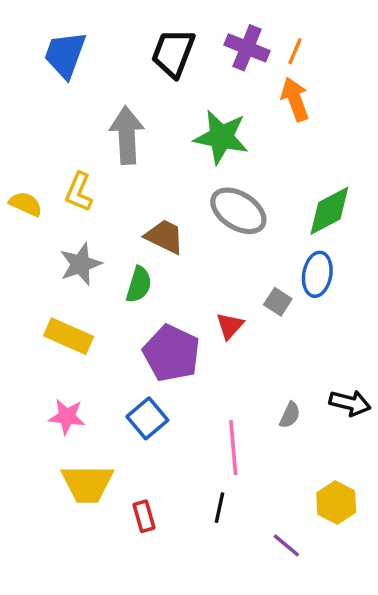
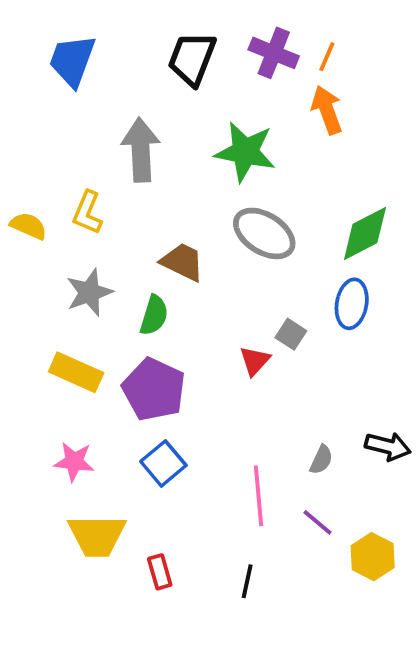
gray square: (278, 302) -> (291, 334), moved
purple pentagon: (171, 353) -> (154, 389), moved
black line: (220, 508) -> (247, 581), moved
purple line: (286, 545) -> (317, 522), moved

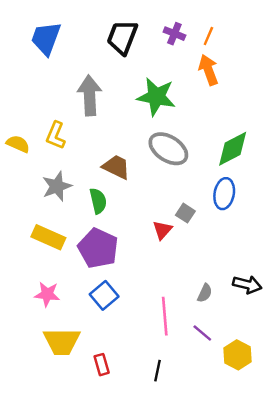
purple cross: (274, 53) -> (174, 34), size x0.7
green semicircle: (154, 315) -> (98, 201), turned -30

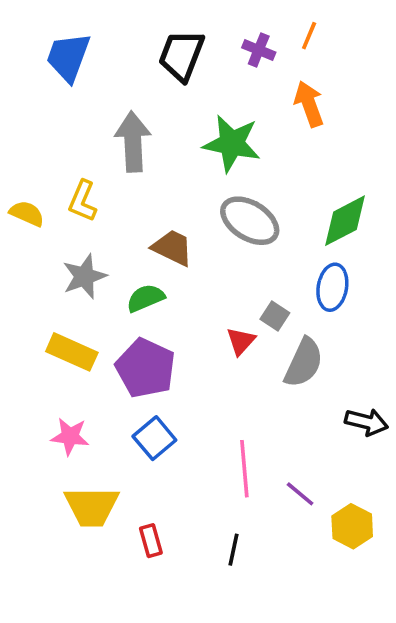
orange line: (208, 36) -> (309, 36), moved
green semicircle: (98, 201) -> (145, 298), turned -100
gray semicircle: (205, 293) -> (304, 363), moved, size x1.8

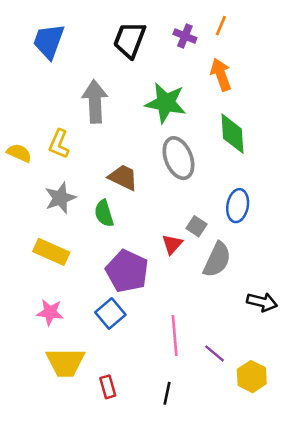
gray ellipse: (250, 221) -> (178, 158), turned 36
green diamond: (345, 221) -> (232, 134), moved, turned -66
green semicircle: (145, 298) -> (104, 213), turned -84
purple pentagon: (145, 368) -> (127, 271), moved

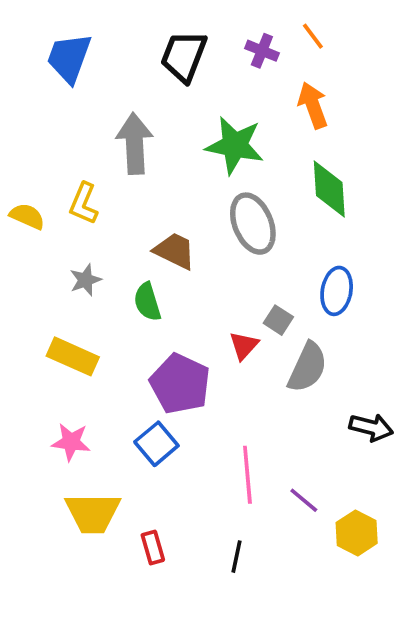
orange line: (221, 26) -> (313, 36), turned -60
gray star: (60, 198) -> (85, 280), size x0.7

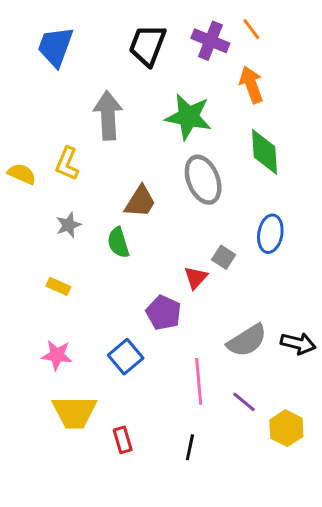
purple cross: (262, 51) -> (210, 41), size x1.4
brown trapezoid: (175, 251) -> (140, 202), turned 96
yellow rectangle: (73, 356) -> (58, 286), size x0.6
gray semicircle: (307, 367) -> (247, 340), moved, turned 33
purple pentagon: (180, 384) -> (164, 313), moved, size x0.7

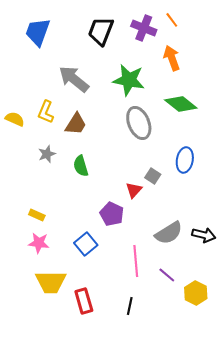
gray arrow: (108, 115) -> (74, 79), turned -48
green diamond: (264, 152) -> (181, 104), turned -48
brown trapezoid: (140, 202) -> (76, 124), moved
yellow rectangle: (58, 286) -> (37, 215), moved
red rectangle: (123, 440) -> (84, 301), size x1.4

